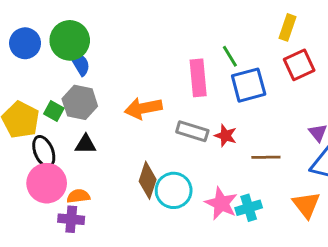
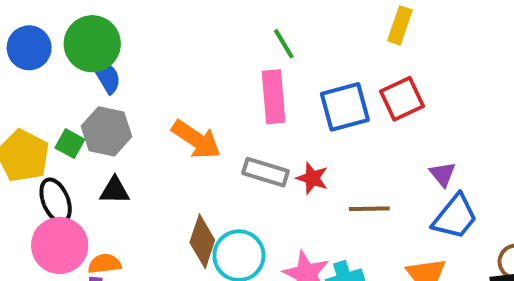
green line: (230, 56) -> (284, 44), moved
red square: (299, 65) -> (402, 99), moved
orange arrow: (143, 108) -> (196, 139), turned -135

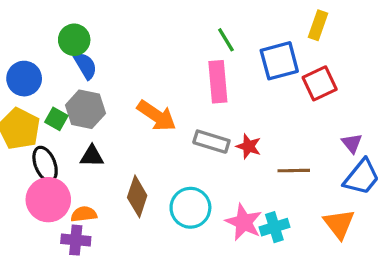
green circle: (92, 44) -> (74, 40), size x0.7
blue circle: (29, 48) -> (24, 79), moved
blue square: (345, 107) -> (279, 61), moved
brown diamond: (202, 241) -> (137, 196), moved

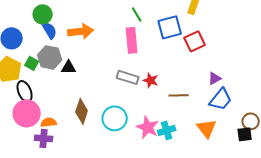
orange arrow: (157, 116) -> (81, 31), moved, turned -40
purple triangle: (352, 143) -> (215, 78), turned 40
black triangle: (92, 156) -> (69, 67), moved

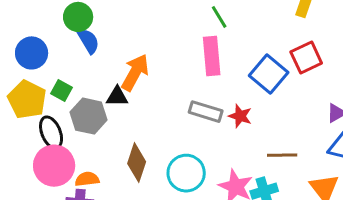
blue square: (170, 27) -> (269, 74), moved, turned -35
orange arrow: (81, 31) -> (135, 73), moved, turned -55
gray hexagon: (50, 57) -> (89, 116), moved
brown line: (179, 95) -> (282, 155), moved

